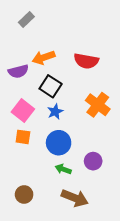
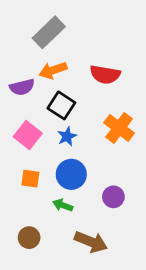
gray rectangle: (26, 20) -> (49, 32), moved, size x1.6
orange square: (23, 137) -> (30, 179), moved
green arrow: (63, 169) -> (63, 205), moved

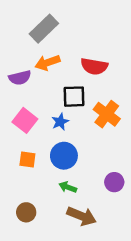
black square: (61, 105) -> (74, 97), moved, turned -35
purple circle: (113, 197) -> (114, 182), moved
green arrow: (63, 205) -> (68, 187), moved

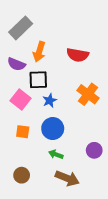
gray rectangle: (44, 29) -> (21, 28), moved
orange arrow: (48, 63) -> (39, 52), turned -54
purple semicircle: (20, 78) -> (16, 64), turned 36
black square: (74, 97) -> (38, 80), moved

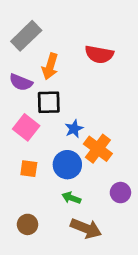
red semicircle: (78, 55) -> (99, 54), moved
orange cross: (88, 94) -> (98, 149), moved
blue star: (50, 101) -> (74, 129), moved

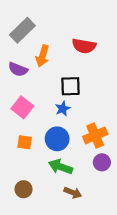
black square: (49, 102) -> (71, 86), moved
orange cross: (98, 149) -> (95, 135), moved, turned 30
green arrow: (71, 198) -> (60, 167), size x1.5
brown arrow: (86, 228) -> (73, 193), size x0.7

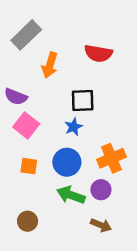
purple semicircle: (18, 69) -> (16, 97), moved
purple circle: (102, 162) -> (101, 190), moved
brown arrow: (73, 193) -> (101, 225), moved

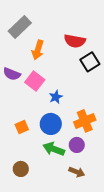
black square: (83, 101) -> (90, 62), moved, turned -30
pink square: (26, 125) -> (35, 81), moved
orange square: (29, 166) -> (22, 127), turned -32

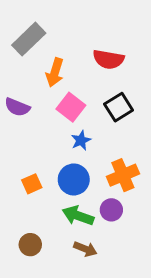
black square: (90, 62) -> (119, 107), moved
pink square: (35, 81) -> (71, 107), moved
brown arrow: (77, 172) -> (85, 249), moved

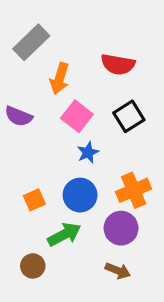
purple circle: (111, 210) -> (121, 228), size x1.4
green arrow: (78, 216) -> (64, 234), moved, turned 132
brown arrow: (85, 249) -> (118, 271), moved

